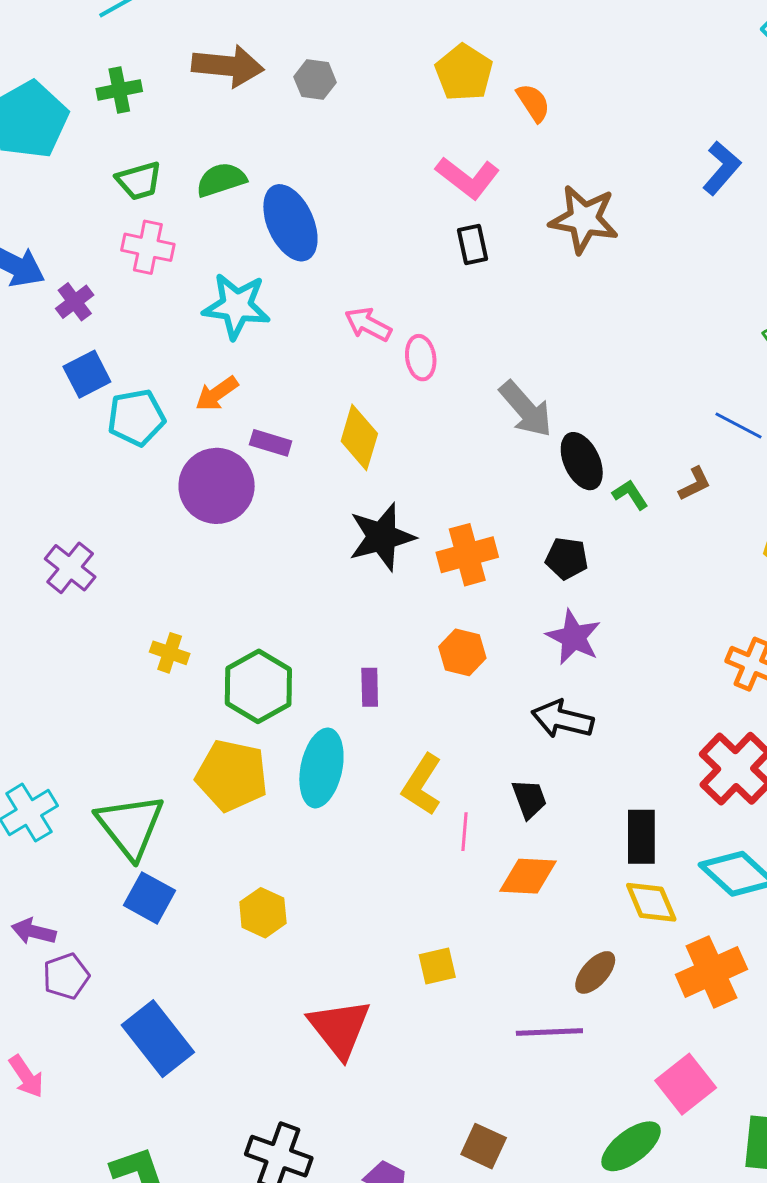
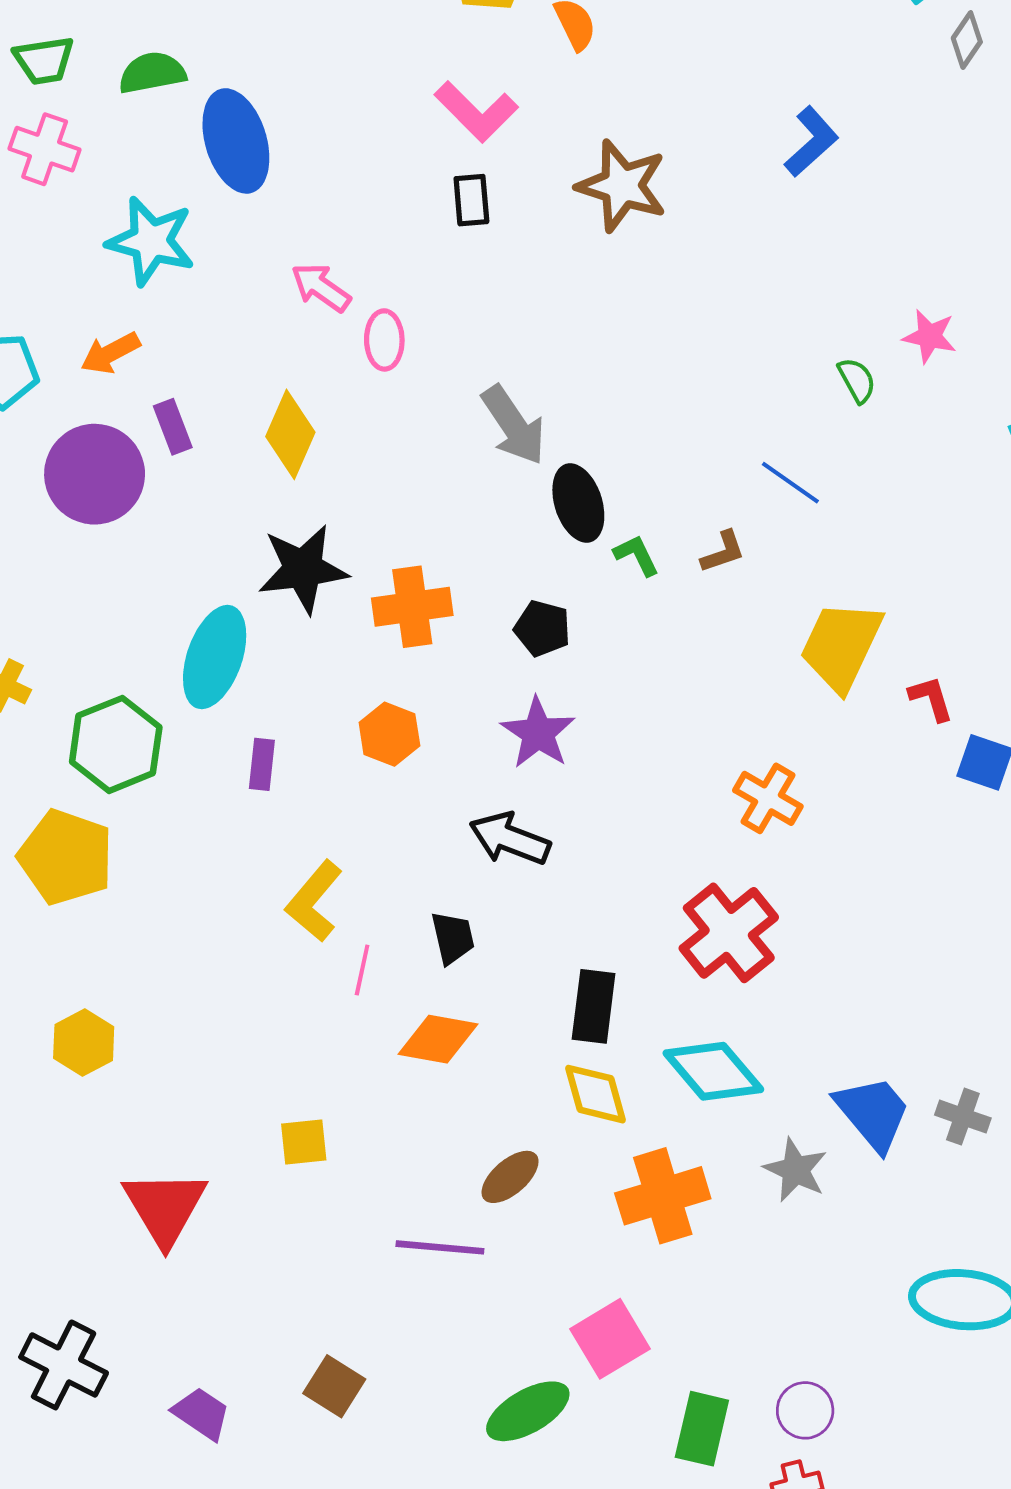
purple rectangle: (271, 443) -> (173, 427), turned 45
cyan ellipse: (321, 768) -> (215, 657), moved

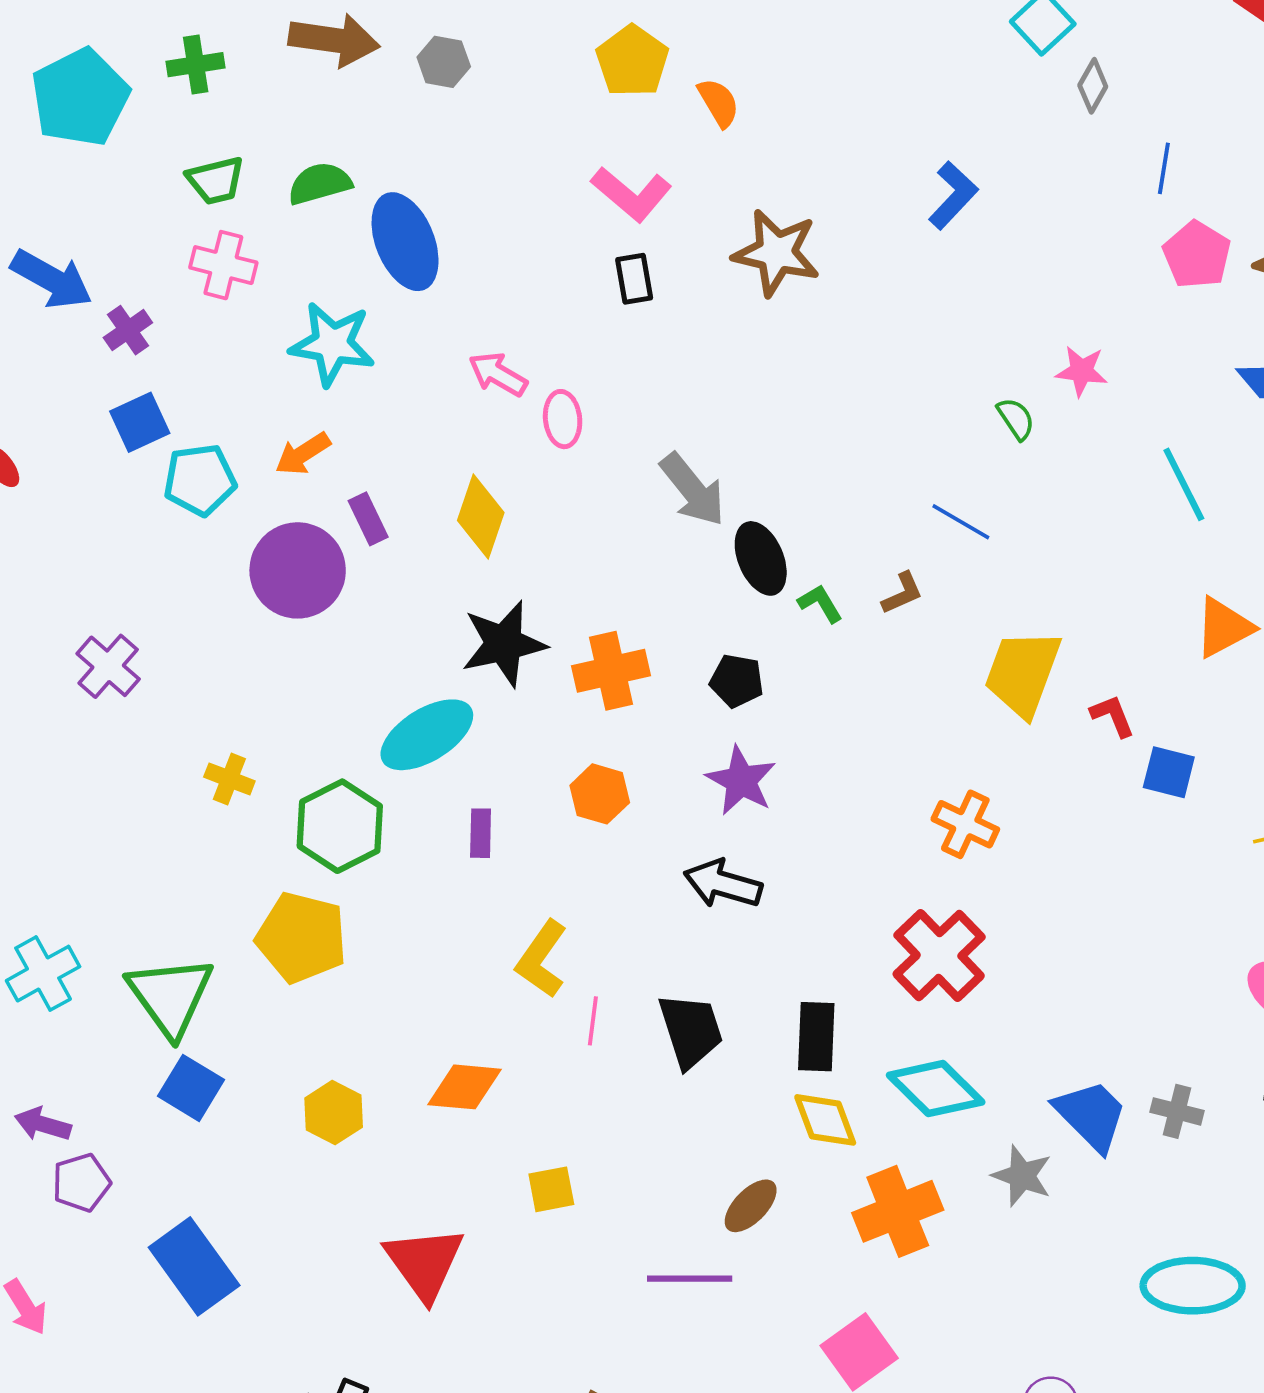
cyan ellipse: (215, 657) -> (427, 735), turned 44
black trapezoid: (453, 938) -> (691, 1030), moved, size x1.5
orange diamond: (438, 1039) -> (465, 1087), moved

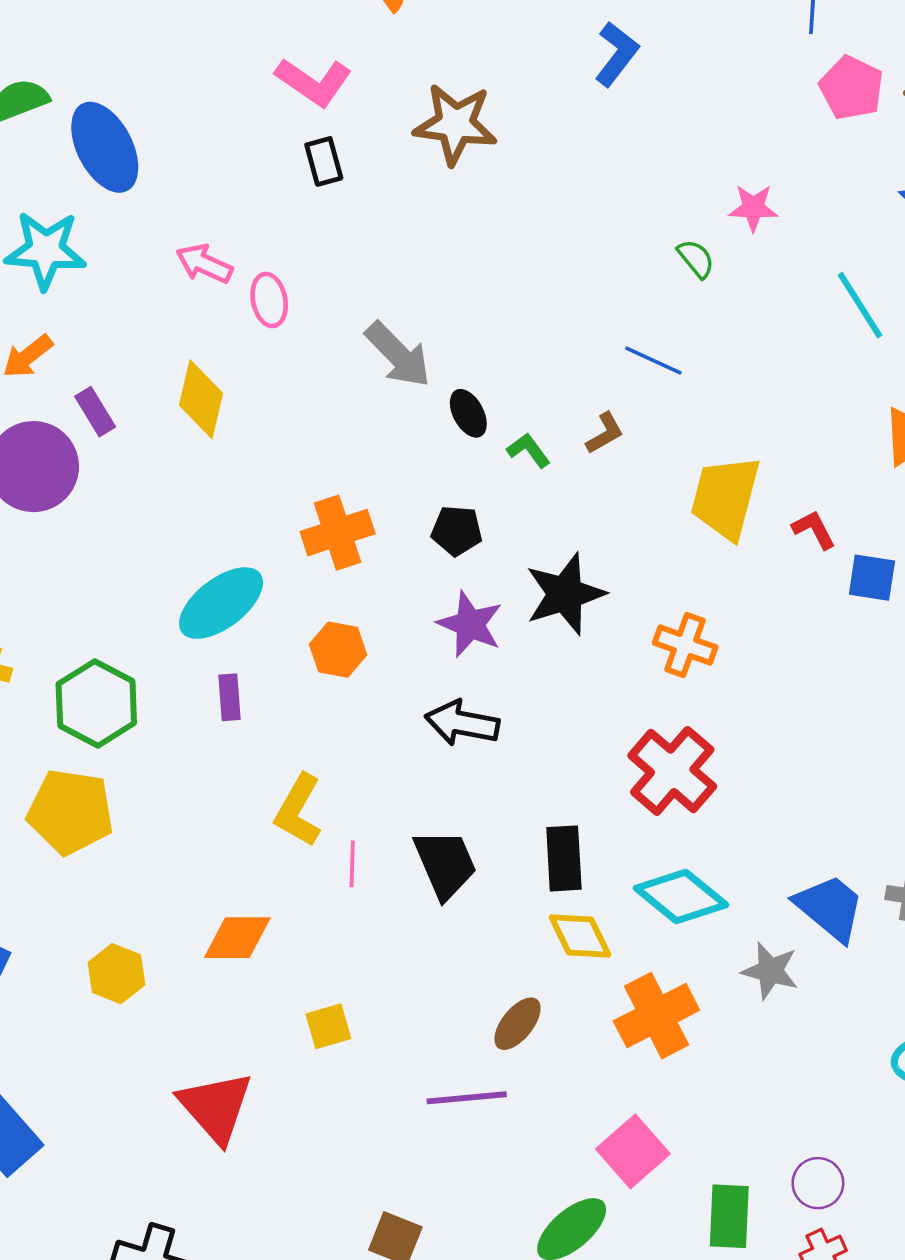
black ellipse: (761, 558) -> (468, 413), size x0.7
black star: (504, 644) -> (565, 594), moved
cyan ellipse: (427, 735) -> (221, 603), moved

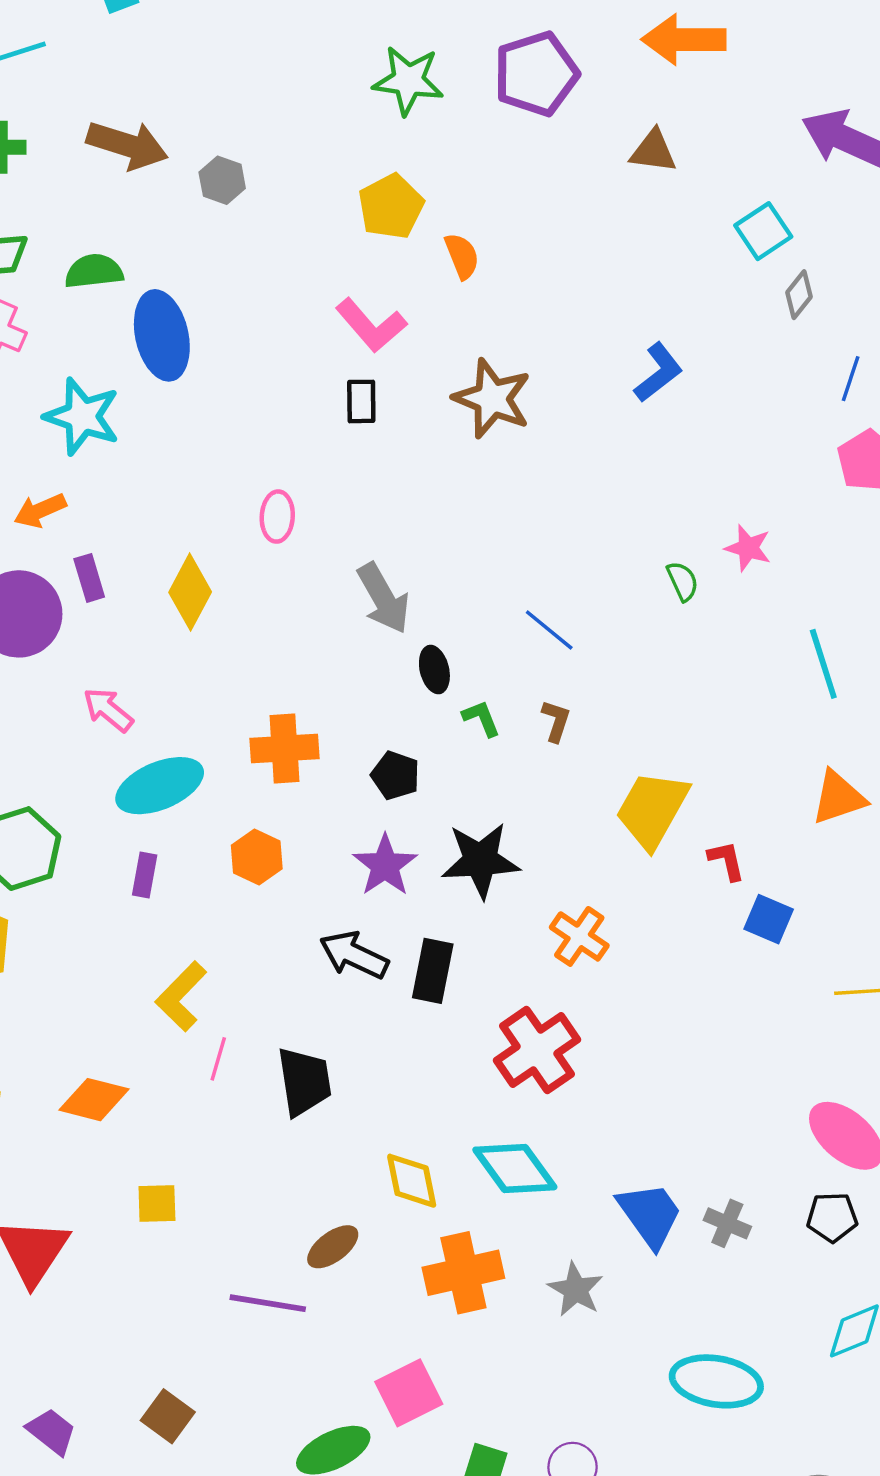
pink arrow: (204, 264) -> (108, 710), moved
blue line: (653, 361) -> (549, 630), moved
brown L-shape: (605, 433) -> (556, 721), turned -57
black rectangle: (564, 858) -> (433, 971), moved
gray star: (770, 971) -> (576, 1289), moved

